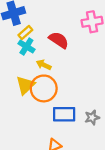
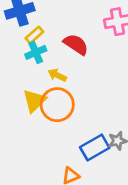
cyan cross: (26, 47) -> (36, 52), turned 35
blue rectangle: (64, 114) -> (95, 148), moved, turned -30

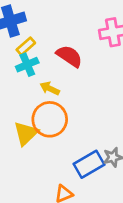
yellow triangle: (34, 101) -> (26, 133), moved

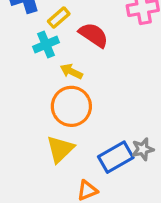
yellow rectangle: (26, 46) -> (59, 18), moved
yellow triangle: (26, 133) -> (60, 149), moved

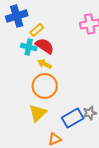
red semicircle: (94, 35) -> (45, 46), moved
cyan cross: (46, 44) -> (29, 47), turned 35

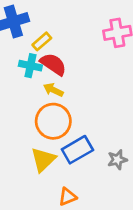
blue rectangle: (73, 118) -> (77, 150), moved

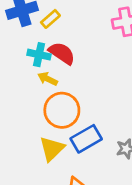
yellow rectangle: (42, 41) -> (50, 19), moved
yellow arrow: (53, 90) -> (48, 79), moved

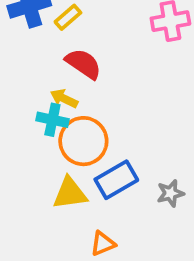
cyan cross: (39, 55) -> (52, 120), moved
yellow triangle: (52, 149) -> (70, 193), turned 36

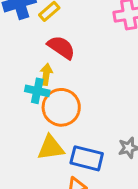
yellow arrow: (64, 99) -> (46, 74), turned 72
blue rectangle: (116, 180) -> (87, 158), moved, turned 44

